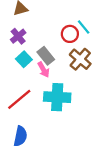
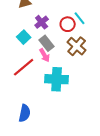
purple cross: (18, 36) -> (42, 22), moved
cyan square: (24, 59) -> (24, 37), moved
red line: (19, 99) -> (24, 67), moved

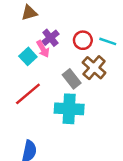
cyan line: (80, 18) -> (108, 41), moved, turned -32
gray rectangle: (47, 43) -> (72, 79), moved
pink arrow: (45, 55) -> (43, 49), moved

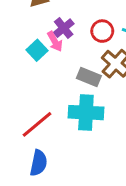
gray rectangle: (72, 79) -> (89, 77), turned -30
red line: (28, 94) -> (37, 124), moved

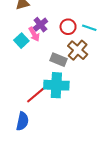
red line: (37, 124) -> (37, 94), moved

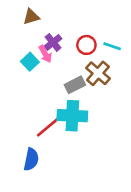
gray rectangle: (58, 60) -> (75, 85), turned -49

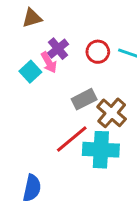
brown cross: (98, 73) -> (112, 113), moved
cyan cross: (72, 116) -> (101, 150), moved
red line: (49, 126) -> (72, 139), moved

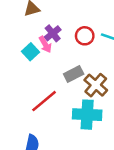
red line: (72, 139) -> (44, 101), moved

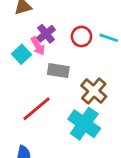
gray rectangle: (74, 74) -> (58, 71), moved, turned 36
cyan cross: (87, 115) -> (84, 124), turned 32

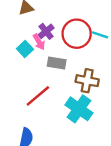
red circle: (81, 36) -> (77, 34), size x1.6
brown cross: (94, 91) -> (87, 81), turned -30

